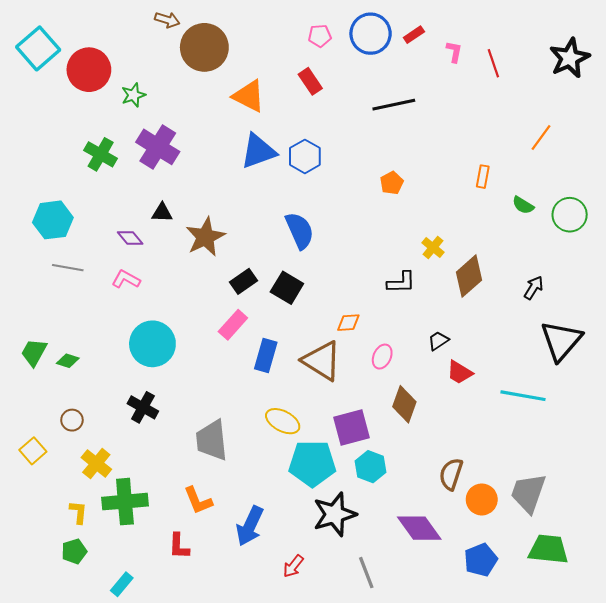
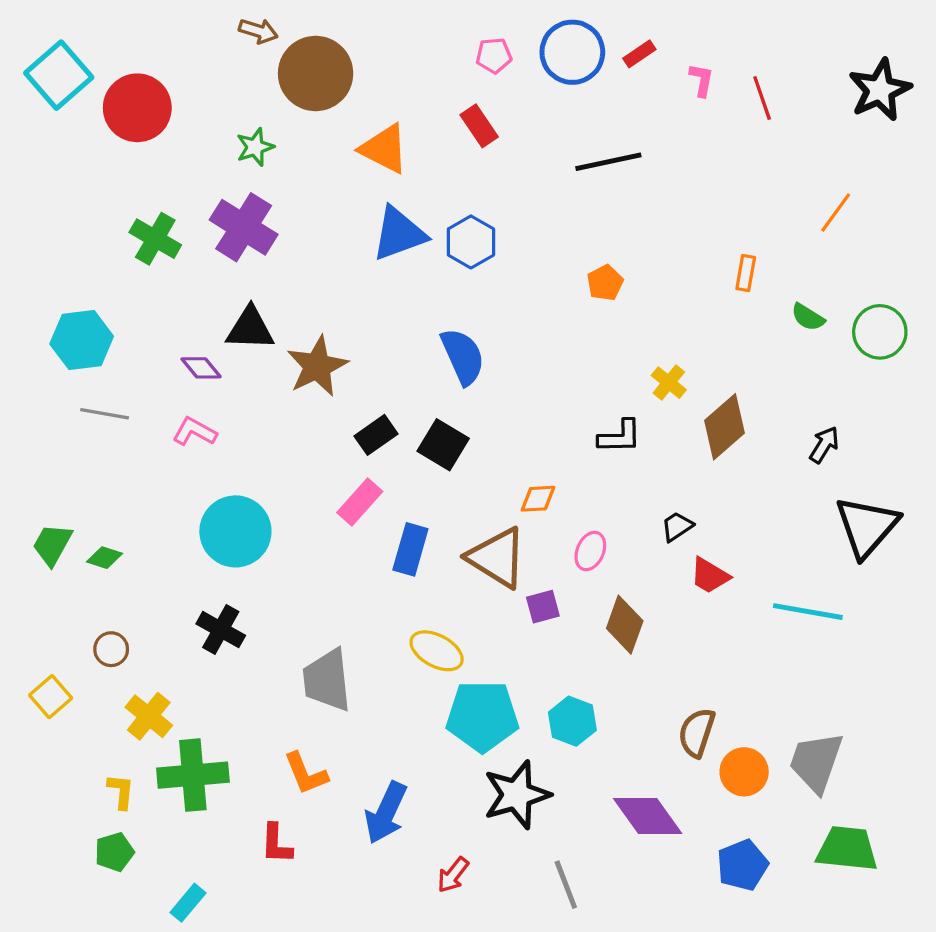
green star: (133, 95) -> (255, 147), moved
black triangle: (162, 213) -> (250, 329), size x1.5
purple square: (351, 427) -> (543, 607), moved, size x0.6

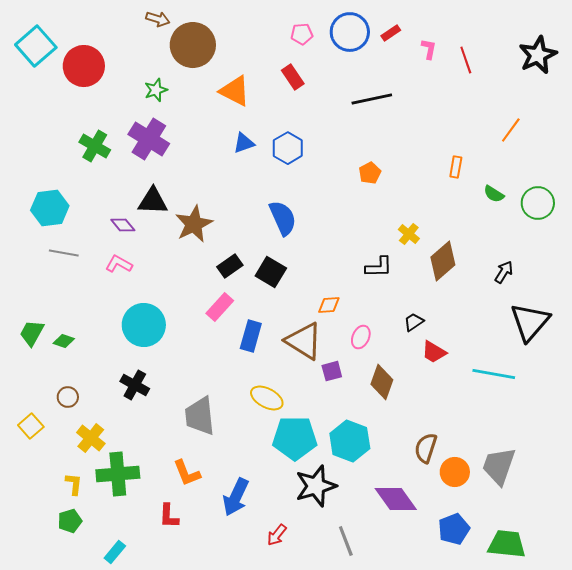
blue triangle: (399, 234) -> (244, 143), size x0.6
cyan hexagon: (572, 721) -> (350, 441), size x1.4
green trapezoid: (847, 849) -> (507, 544), moved

